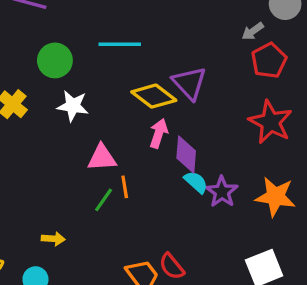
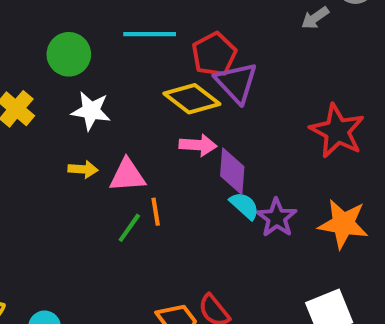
red pentagon: (269, 60) -> (214, 54), moved
pink arrow: (159, 133) -> (198, 145), turned 76
yellow arrow: (53, 239) -> (83, 169), moved

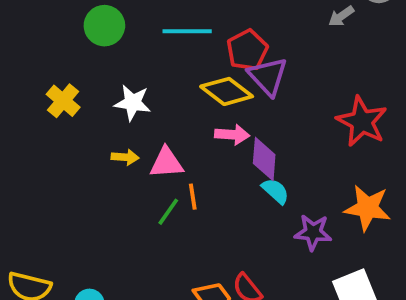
green circle: (69, 54) -> (104, 26), moved
purple star: (277, 218) -> (313, 232), moved, turned -30

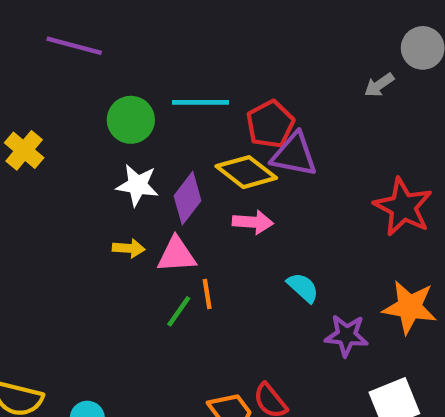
green circle: (104, 26) -> (131, 120), moved
purple triangle: (268, 76) -> (294, 155), turned -36
yellow cross: (63, 101) -> (24, 150), moved
purple diamond: (264, 159) -> (187, 198), moved, turned 33

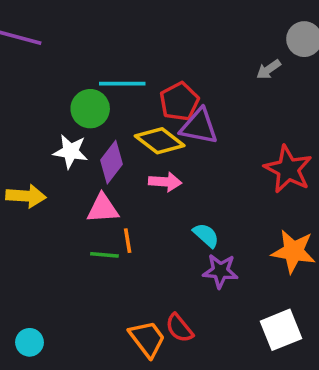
green circle: (131, 120) -> (90, 109), moved
yellow arrow: (129, 248) -> (26, 196), moved, size x1.5
green line: (179, 311) -> (104, 255), turned 60
purple star: (346, 335) -> (220, 271), moved

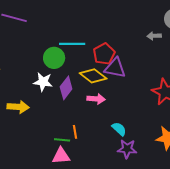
gray arrow: (269, 69) -> (154, 36), turned 32
pink triangle: (103, 209) -> (61, 156), moved

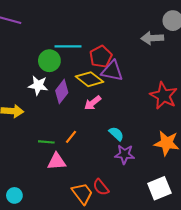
gray arrow: (154, 36) -> (152, 38), size x1.5
pink arrow: (96, 99) -> (93, 103), turned 138
orange line: (75, 132) -> (71, 137), turned 48
green line: (62, 140) -> (46, 142), moved

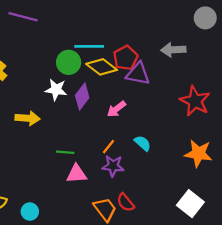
gray arrow: (152, 38) -> (173, 50), moved
yellow diamond: (90, 79) -> (102, 67), moved
orange line: (71, 137) -> (108, 147), moved
purple star: (124, 154) -> (113, 166), moved
white square: (159, 188) -> (190, 204), turned -30

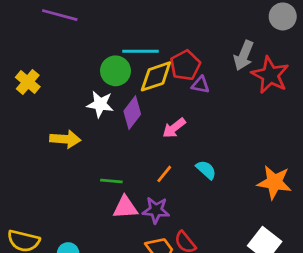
gray arrow: (173, 50) -> (244, 55), turned -65
yellow diamond: (102, 67) -> (156, 76), turned -56
purple triangle: (138, 74) -> (201, 85), size x0.6
red star: (195, 101) -> (270, 75), moved
purple star: (113, 166) -> (156, 210), moved

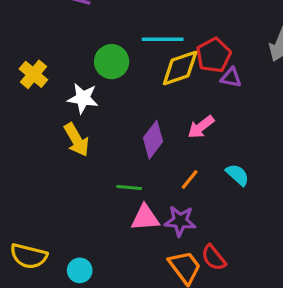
green circle: (115, 71) -> (112, 62), moved
white star: (100, 104) -> (83, 98), moved
purple diamond: (132, 113) -> (153, 140), moved
yellow arrow: (65, 139) -> (77, 140), turned 56

